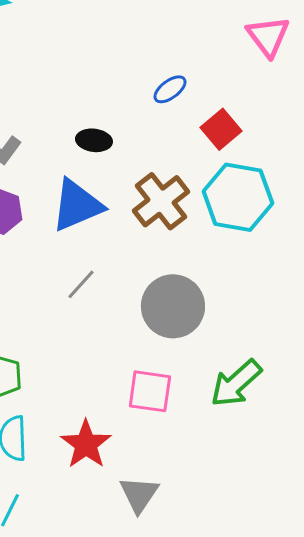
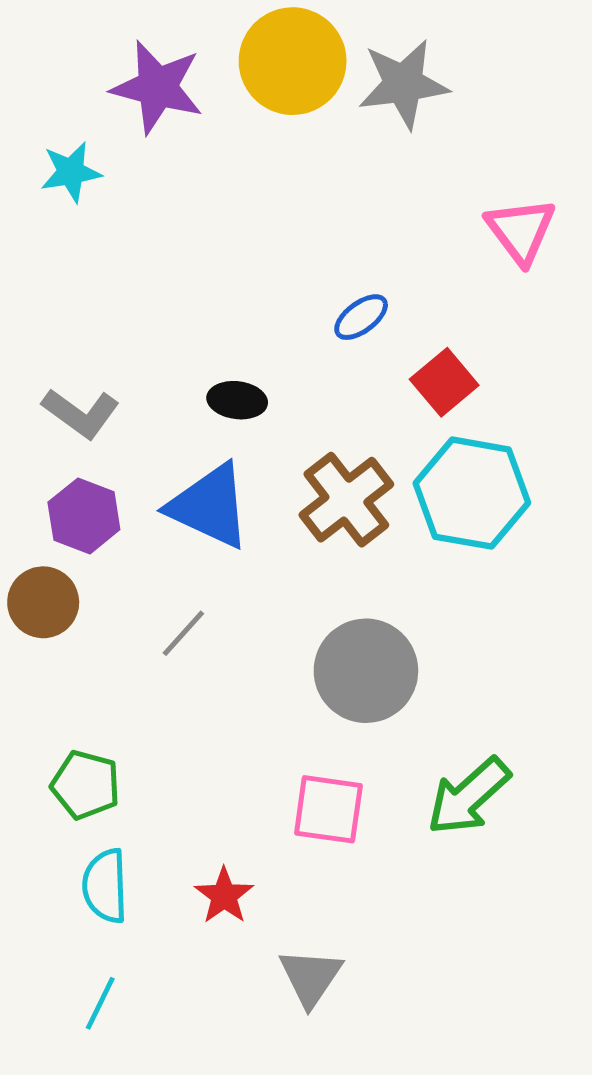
blue triangle: (77, 205) -> (209, 506), turned 48
gray line: (81, 284) -> (183, 633), moved
red star: (86, 444) -> (224, 896), size x0.7

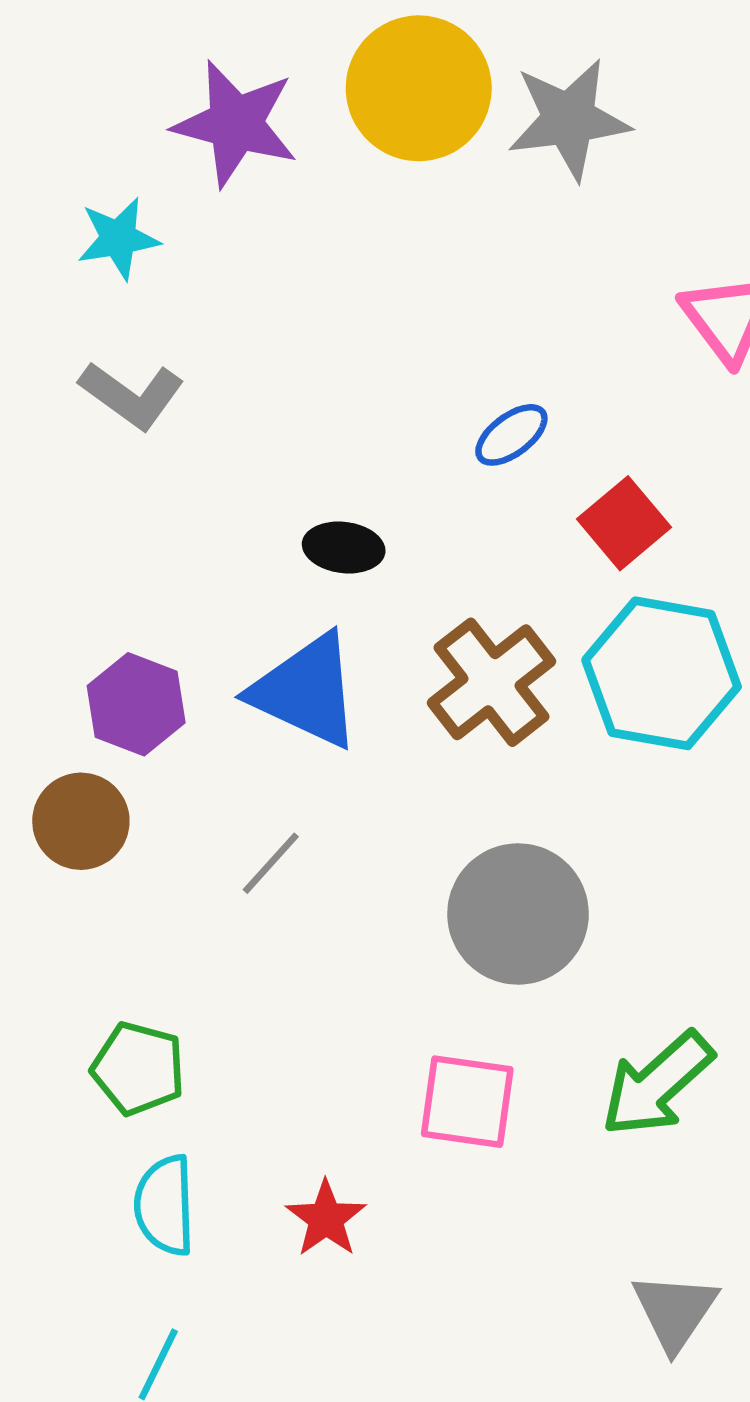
gray L-shape: (81, 413) -> (132, 395), moved
gray triangle: (311, 977) -> (675, 1311), moved

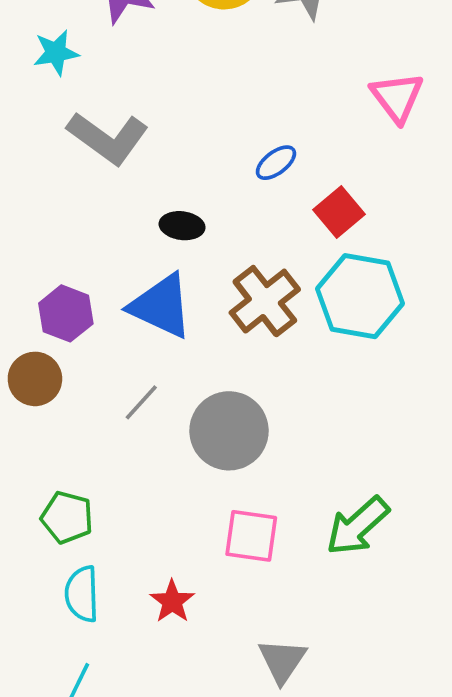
gray L-shape: (132, 395) -> (108, 138), moved, size x1.4
gray circle: (518, 914) -> (229, 431), moved
gray triangle: (675, 1311) -> (282, 661), moved

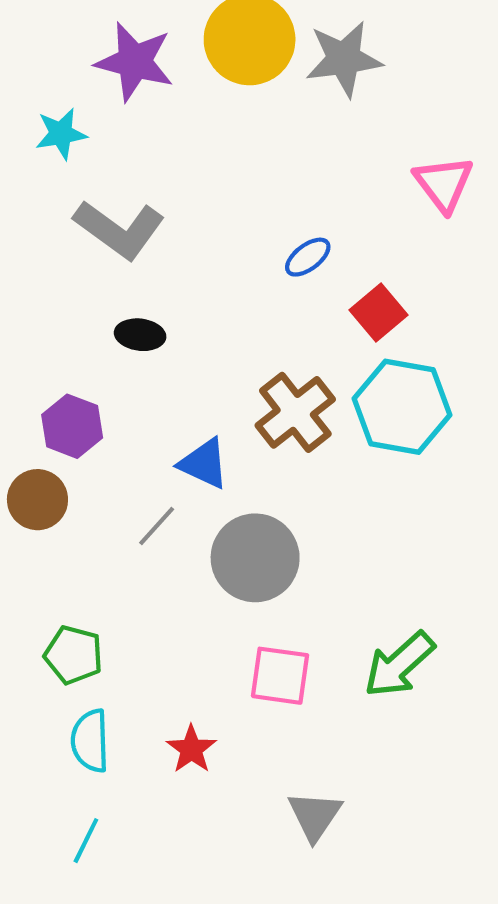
black ellipse: (182, 226) -> (140, 335), moved
blue triangle: (161, 306) -> (204, 464), moved, size x0.7

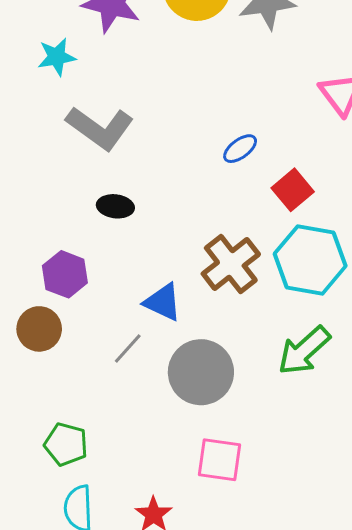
green arrow: (399, 665) -> (304, 351), moved

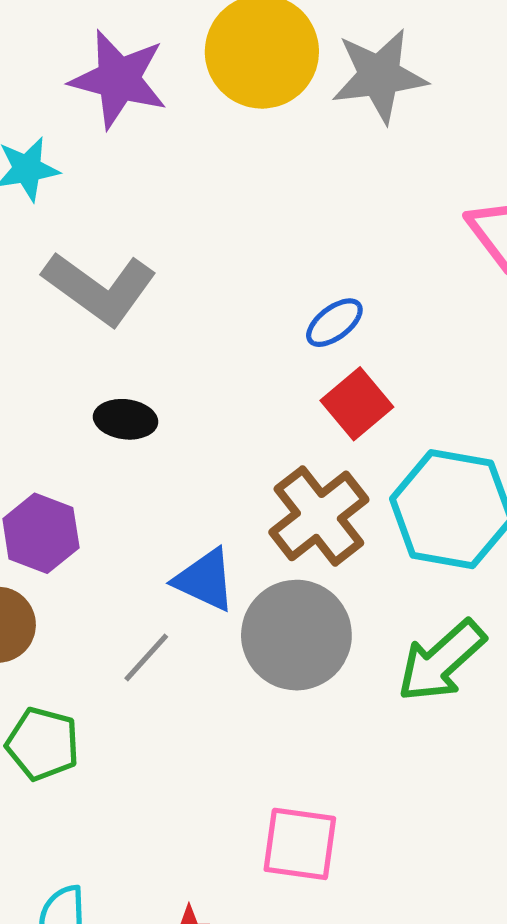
red square: (293, 190) -> (357, 404), moved
gray circle: (201, 372) -> (296, 635), moved
green pentagon: (66, 444) -> (43, 744), moved

